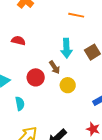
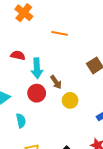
orange line: (76, 15) -> (60, 33), moved
cyan arrow: (66, 48) -> (37, 68), moved

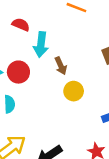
red circle: (37, 93) -> (18, 72), moved

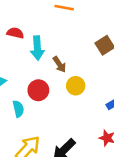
red circle: (18, 72) -> (38, 90), moved

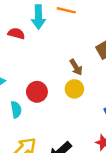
cyan arrow: (37, 48) -> (38, 17), moved
brown arrow: (59, 64) -> (76, 67), moved

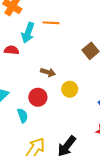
cyan arrow: (38, 17) -> (28, 33), turned 30
brown arrow: (76, 67) -> (48, 72), moved, turned -32

